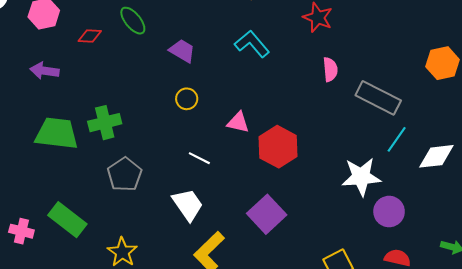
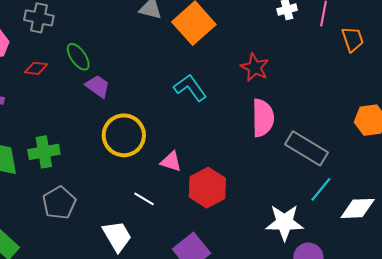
purple trapezoid: (182, 51) -> (98, 86), moved
pink semicircle: (330, 69) -> (263, 118), size x1.6
yellow circle: (187, 99) -> (124, 135), size x2.0
white line: (199, 158) -> (144, 199), moved

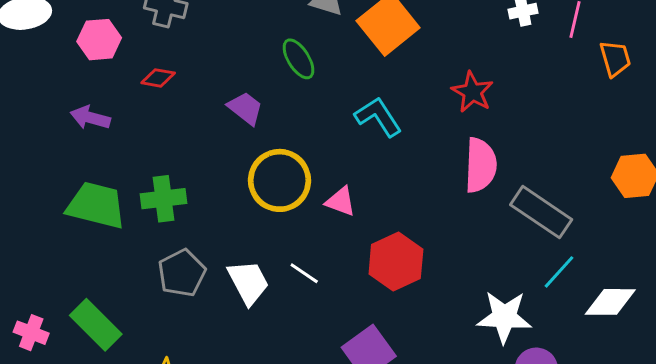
green ellipse: (78, 57) -> (299, 59), moved
pink triangle: (171, 162) -> (341, 201), moved
white trapezoid: (117, 236) -> (248, 282), moved

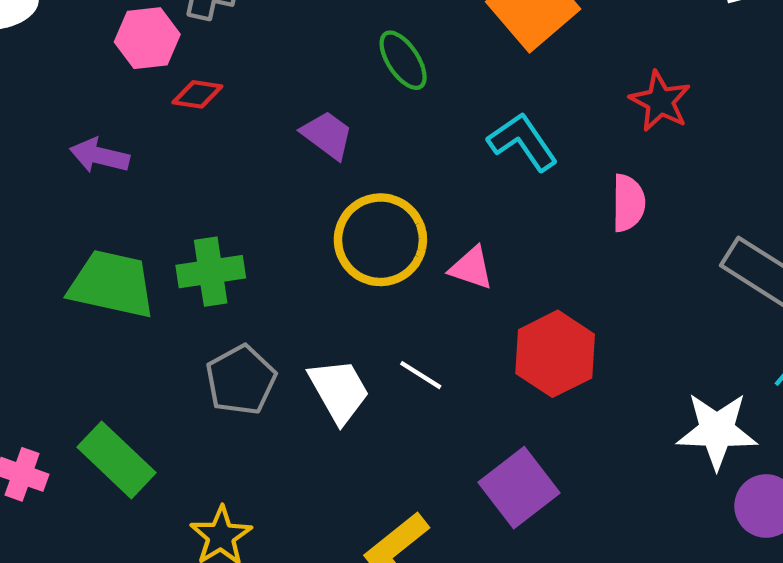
pink hexagon: (99, 40) -> (147, 38), moved
pink semicircle: (481, 165) -> (628, 203), moved, size x0.7

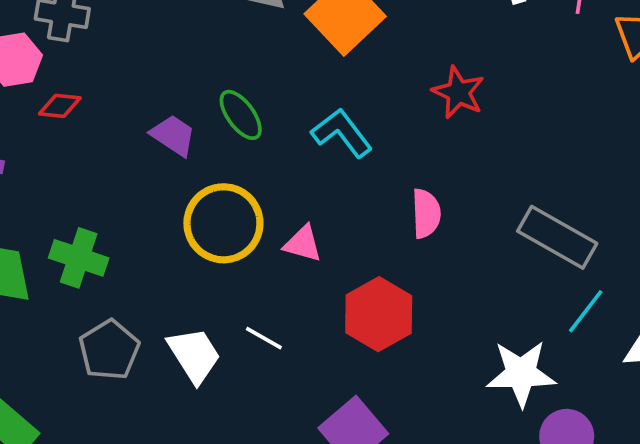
green ellipse: (403, 60) -> (241, 115), moved
pink semicircle: (628, 203) -> (426, 213), moved
green cross: (211, 272) -> (79, 258), turned 30

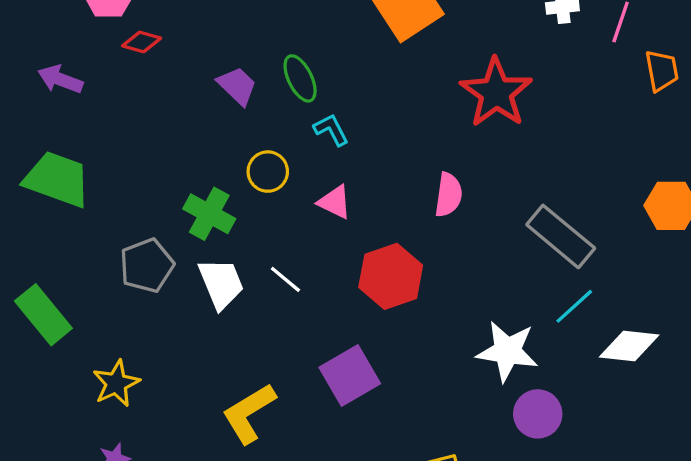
red star: (458, 92) -> (496, 93), size x1.5
cyan L-shape: (342, 133) -> (331, 130), moved, size x0.7
yellow circle: (223, 223) -> (268, 172), size x0.6
green cross: (79, 258) -> (209, 214), moved

